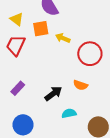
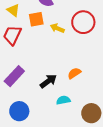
red circle: (90, 54) -> (83, 22), moved
orange semicircle: (81, 85) -> (74, 73), turned 128
purple rectangle: (18, 88) -> (14, 76), size x1.5

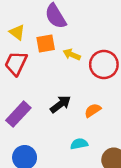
red circle: (83, 22) -> (104, 64), moved
black arrow: (48, 81) -> (60, 104), moved

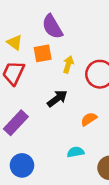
yellow arrow: (72, 55) -> (68, 64), turned 84
black arrow: (60, 104) -> (57, 98), moved

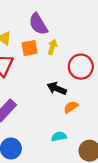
yellow arrow: (68, 64) -> (52, 47), moved
black arrow: (57, 98) -> (57, 88), moved, turned -120

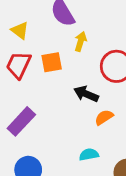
orange square: (29, 48) -> (52, 62), moved

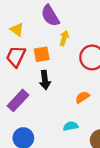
black arrow: (86, 94) -> (45, 80), moved, turned -120

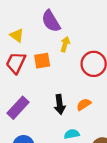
black arrow: (45, 80) -> (60, 104), moved

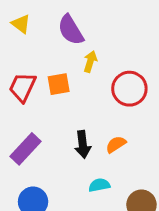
yellow triangle: (17, 35) -> (21, 24), moved

